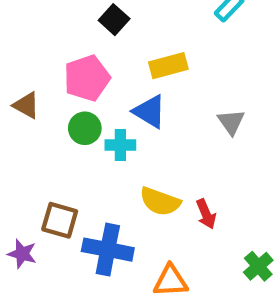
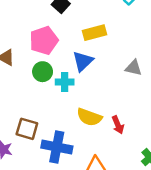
blue triangle: (150, 112) -> (83, 61), turned 45
gray triangle: (231, 122) -> (133, 68), turned -42

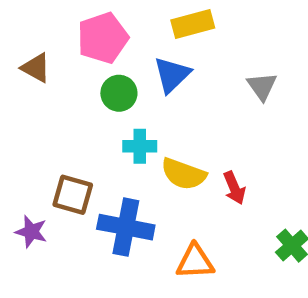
gray triangle: (133, 68) -> (262, 86), turned 42
green circle: (43, 72) -> (119, 93), moved
cyan cross: (65, 82) -> (140, 146), moved

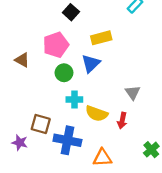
gray triangle: (262, 86) -> (133, 93), moved
red arrow: (234, 188) -> (122, 120), turned 35

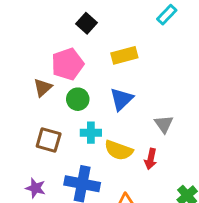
brown triangle: (22, 60) -> (43, 88), moved, turned 49
blue triangle: (91, 63) -> (122, 99), moved
brown square: (41, 124) -> (49, 140), moved
purple star: (20, 143) -> (35, 188), moved

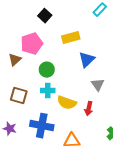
green circle: (78, 99) -> (47, 70), moved
blue triangle: (122, 99) -> (87, 60), moved

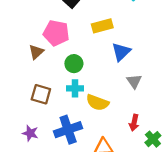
pink pentagon: (32, 44) -> (56, 33), turned 30
red arrow: (89, 109) -> (134, 123), moved
blue cross: (42, 126) -> (68, 130), turned -30

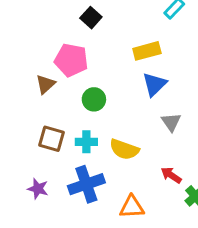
yellow rectangle: (102, 26) -> (147, 51), moved
cyan cross: (75, 88) -> (86, 142), moved
red arrow: (134, 123) -> (171, 175), turned 112

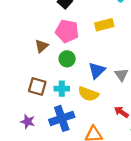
pink pentagon: (71, 60) -> (67, 31), moved
brown triangle: (45, 84) -> (42, 46), moved
blue triangle: (155, 84) -> (97, 71), moved

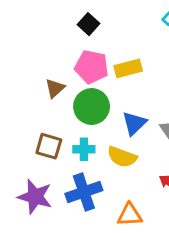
yellow rectangle: (104, 25) -> (128, 68), moved
green circle: (67, 59) -> (92, 107), size x1.5
purple star: (28, 122) -> (35, 197), size x1.6

